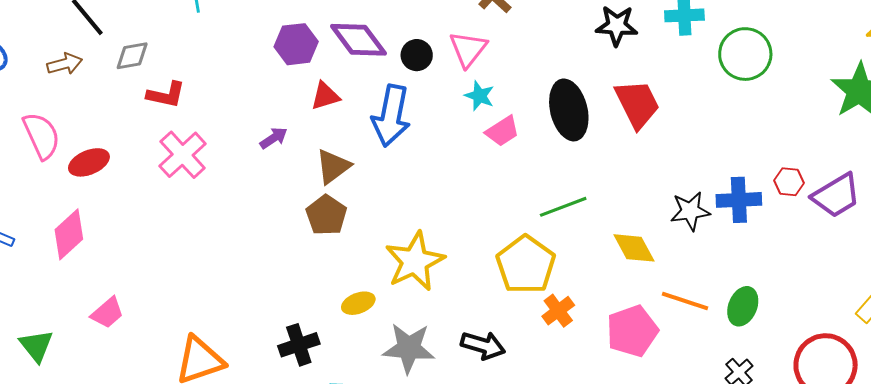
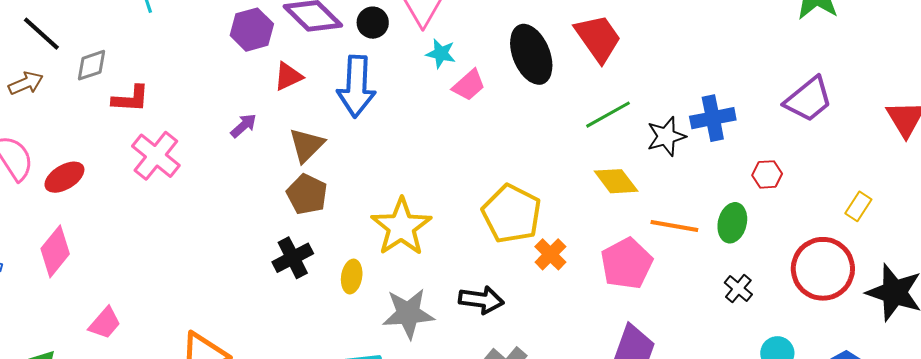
red hexagon: (789, 182) -> (767, 174), moved
green line: (563, 207) -> (608, 115), moved
yellow ellipse: (358, 303) -> (352, 277), turned -52
black cross: (299, 345) -> (293, 258), moved

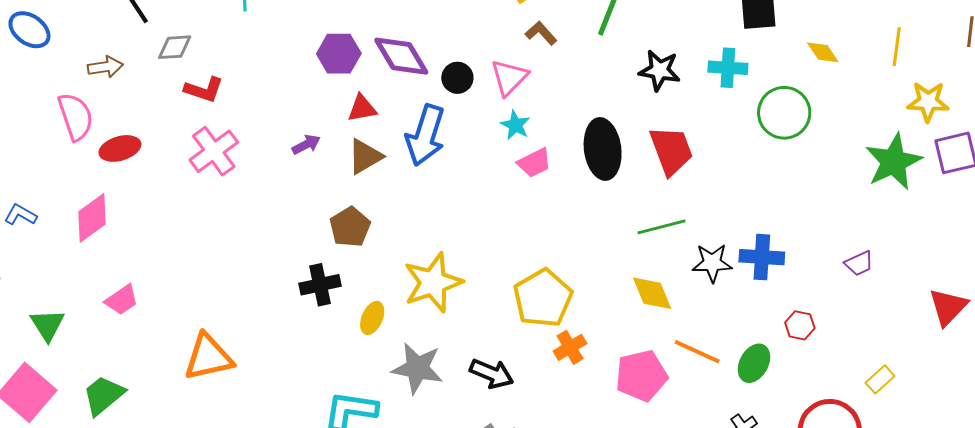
brown arrow: (26, 83) -> (105, 67), moved
purple trapezoid: (808, 99) -> (859, 263), size x0.6
brown triangle: (307, 145) -> (365, 156), moved

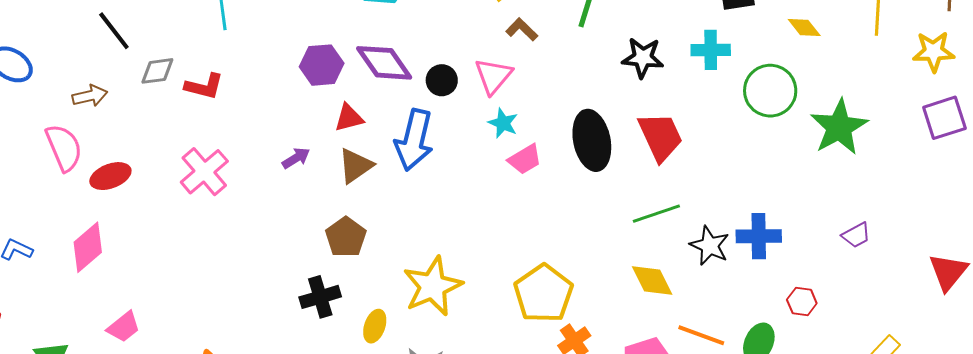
red L-shape: (204, 90) -> (204, 86), moved
yellow star: (928, 102) -> (934, 52), moved
green star: (894, 162) -> (839, 127), moved
black star: (712, 263) -> (710, 246), turned 30

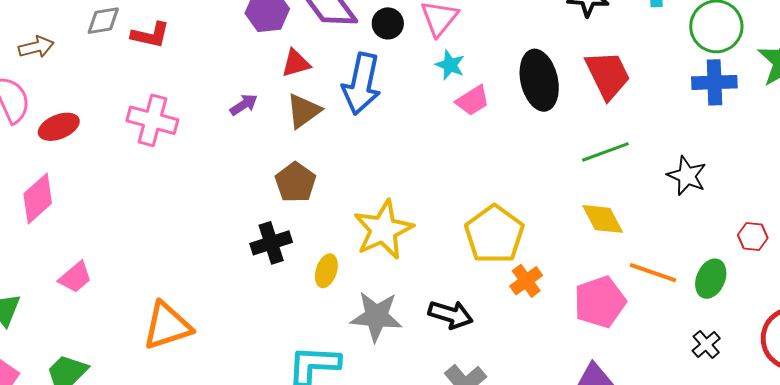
pink cross: (204, 172) -> (152, 120), turned -33
blue cross: (759, 236) -> (714, 82), moved
black star: (710, 246) -> (687, 176), moved

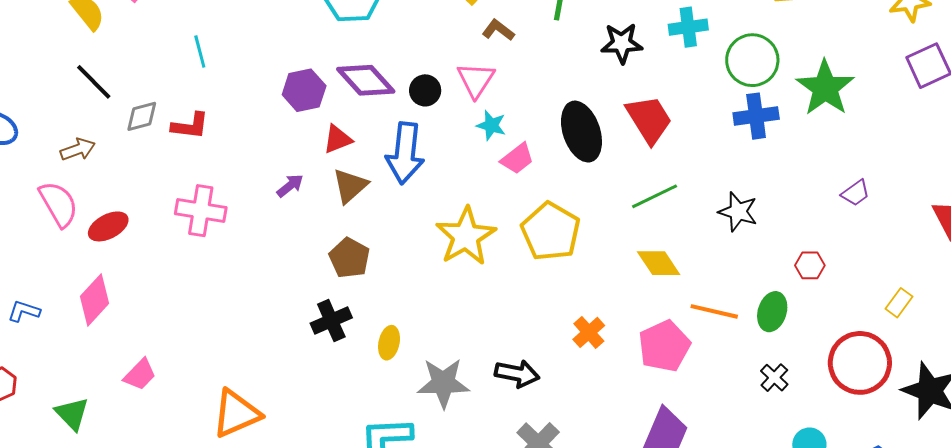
yellow star: (383, 230) -> (466, 236), moved
yellow pentagon: (494, 234) -> (551, 232), moved

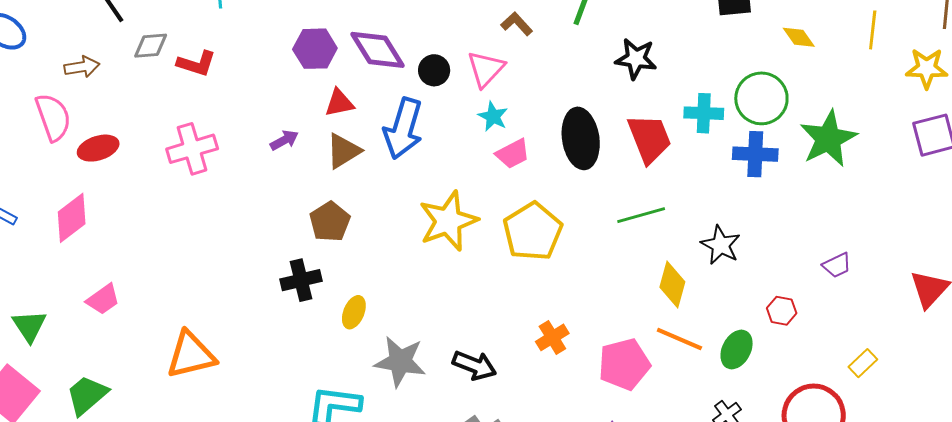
cyan cross: (688, 27) -> (704, 113), moved
purple trapezoid: (856, 193) -> (837, 265), moved
pink cross: (201, 211) -> (192, 149), turned -36
yellow diamond: (659, 263) -> (672, 284), moved, turned 39

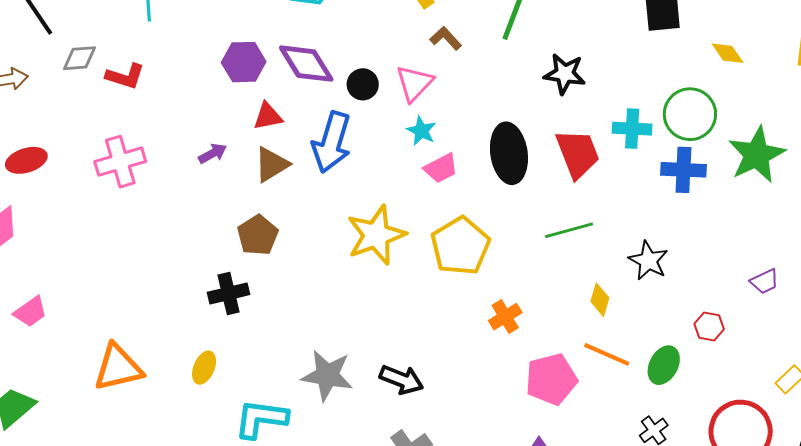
yellow diamond: (672, 284) -> (600, 300), size x0.7
yellow ellipse: (354, 312) -> (204, 368), moved
orange cross: (552, 337) -> (505, 317), moved

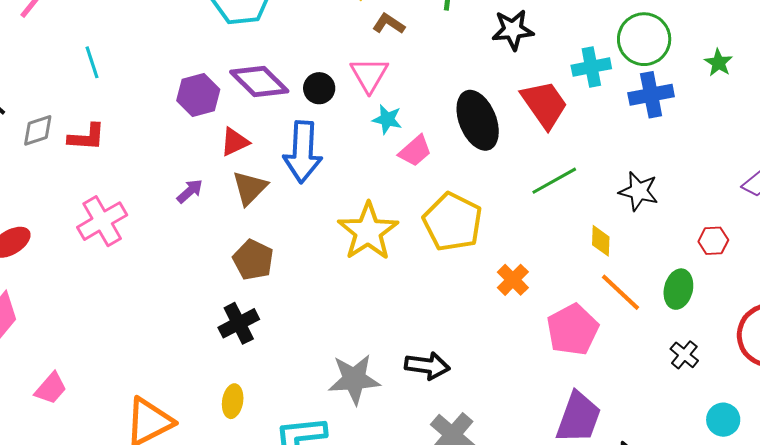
green star: (757, 155) -> (718, 63), size x0.5
orange line: (607, 354) -> (620, 292), turned 33

